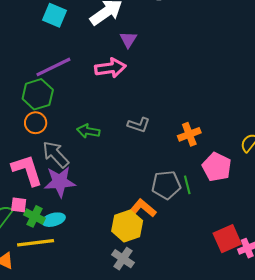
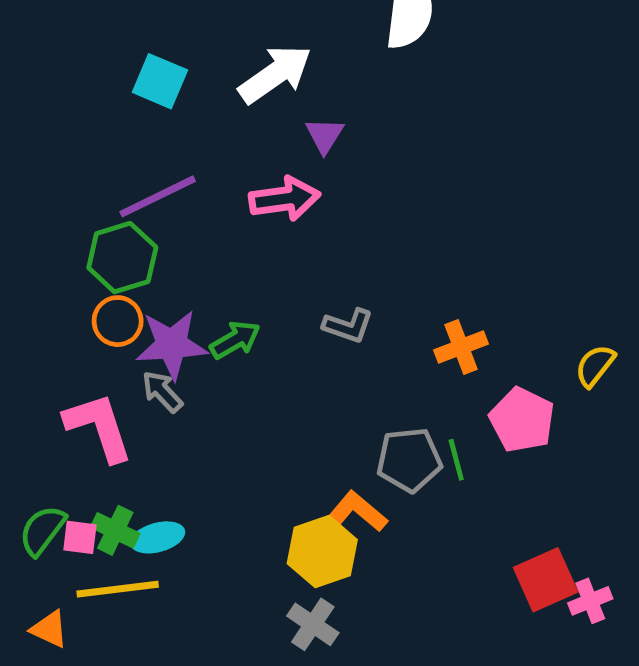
green arrow: (88, 131) -> (235, 340), turned 140
gray arrow: (56, 154) -> (162, 392), size x0.7
purple star: (60, 182) -> (172, 345), moved
pink square: (19, 205) -> (80, 537), moved

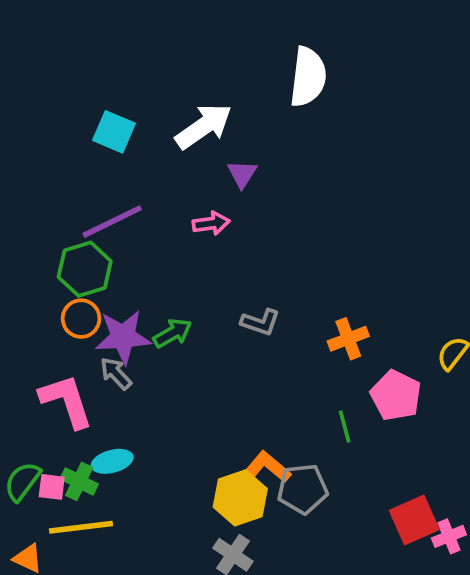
pink arrow: (285, 199) -> (211, 223), size x0.7
gray pentagon: (409, 460) -> (303, 489), moved
cyan ellipse: (158, 537) -> (112, 461), moved

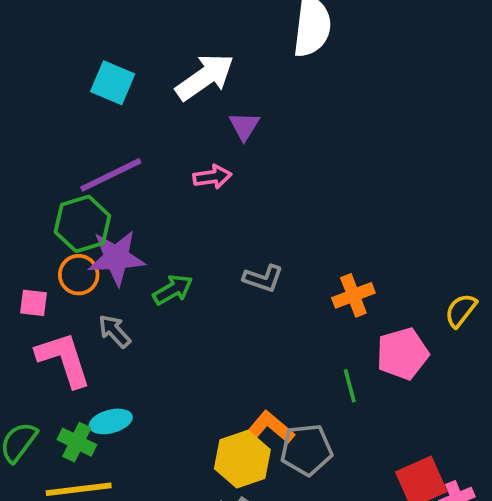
purple star: (123, 337) -> (116, 258), moved
pink pentagon: (396, 395) -> (402, 354), turned 30
pink square: (52, 487) -> (34, 303), moved

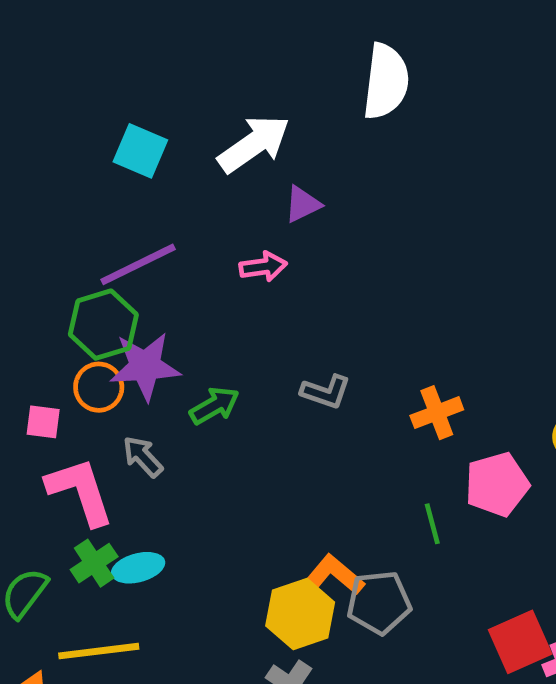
purple triangle: (244, 126) -> (303, 204), turned 32
green cross: (77, 442) -> (94, 563), moved, turned 30

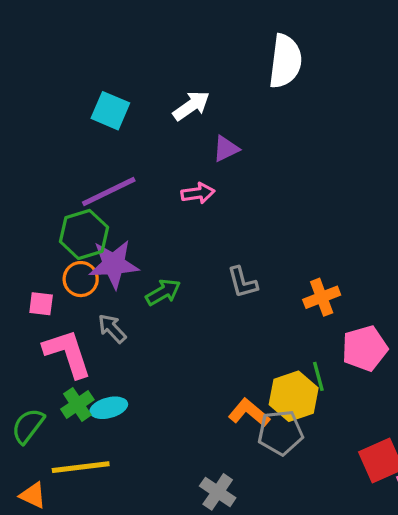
white arrow: (254, 144) -> (191, 106), size x0.7
gray L-shape: (326, 392) -> (242, 282), turned 56
yellow hexagon: (300, 614) -> (294, 396), moved

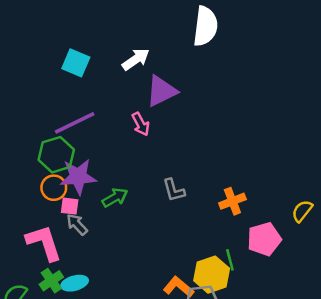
purple triangle: (226, 149) -> (161, 91), size x1.6
pink arrow: (198, 193) -> (141, 124), turned 70
pink square: (41, 304) -> (70, 206), moved

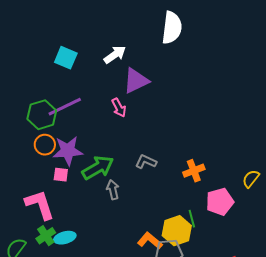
green hexagon: (56, 155) -> (42, 115), moved
orange circle: (54, 188) -> (45, 145), moved
gray L-shape: (174, 190) -> (146, 162), turned 130
green arrow: (115, 197) -> (98, 168), size x1.5
gray arrow: (77, 224) -> (113, 190), moved, turned 30

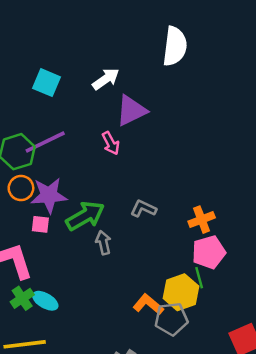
pink pentagon: (220, 202) -> (209, 252), moved
cyan ellipse: (65, 238) -> (45, 301), turned 45

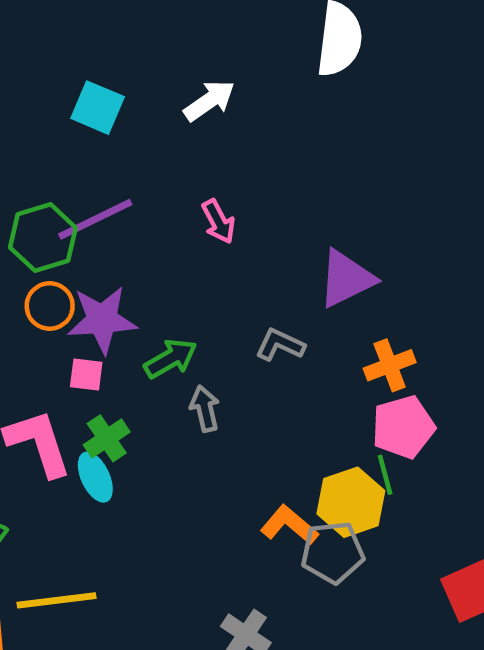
purple triangle: (131, 110) -> (346, 279), moved
green arrow: (85, 216) -> (171, 358), size x0.7
green cross: (22, 298) -> (107, 438), moved
cyan ellipse: (45, 301) -> (95, 477), moved, turned 35

